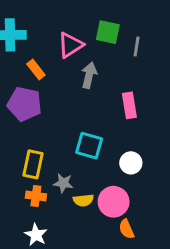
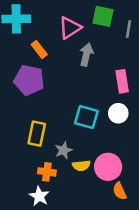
white circle: (131, 163) -> (118, 113), moved
gray star: (63, 183) -> (63, 150), turned -30
orange cross: (36, 196) -> (47, 172), moved

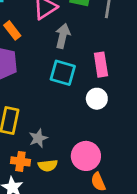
cyan square: (86, 117) -> (63, 73), moved
yellow semicircle: (81, 166) -> (48, 166), moved

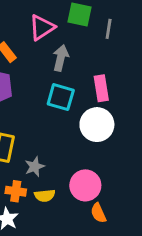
white circle: (97, 99) -> (97, 125), size x1.5

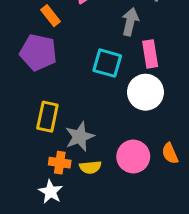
gray arrow: (61, 58) -> (130, 22), moved
gray star: (35, 167) -> (80, 137), size x1.4
orange semicircle: (98, 213) -> (170, 153), moved

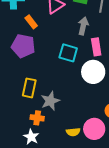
pink circle: (133, 156) -> (94, 129), moved
yellow semicircle: (90, 167) -> (73, 132), moved

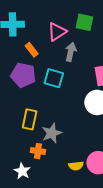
gray arrow: (83, 26) -> (71, 52), moved
cyan square: (68, 53) -> (54, 78), moved
white star: (31, 137) -> (22, 171), moved

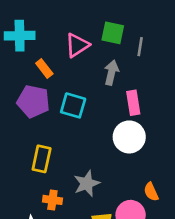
gray arrow: (71, 52) -> (111, 73), moved
gray star: (52, 133) -> (87, 184), moved

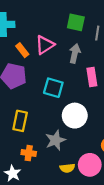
pink triangle: (77, 45) -> (45, 45), moved
cyan square: (73, 105) -> (53, 88), moved
white circle: (129, 137) -> (75, 116), moved

